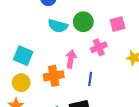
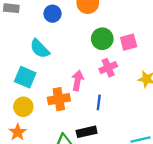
green circle: (83, 22) -> (102, 39), moved
cyan semicircle: (58, 26) -> (40, 49), moved, turned 30

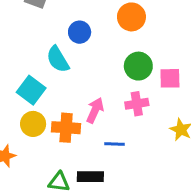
blue circle: (53, 14) -> (80, 32), moved
blue line: (99, 102) -> (114, 144), turned 70
yellow circle: (23, 107) -> (33, 124), moved

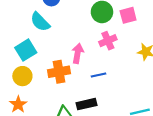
cyan square: (31, 90) -> (26, 50), turned 35
yellow circle: (33, 124) -> (22, 76), moved

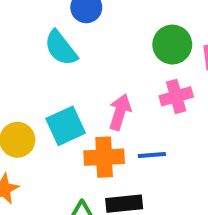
cyan square: (26, 50) -> (66, 126), moved
orange cross: (59, 72) -> (104, 157), moved

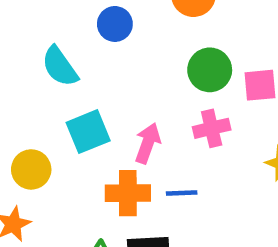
cyan semicircle: (61, 48) -> (60, 67), moved
cyan square: (66, 126) -> (88, 132), moved

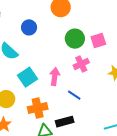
orange cross: (128, 193) -> (38, 108), moved
blue line: (182, 193) -> (74, 95), turned 48

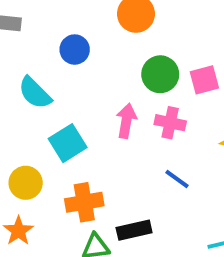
pink cross: (81, 64) -> (170, 123), turned 35
pink arrow: (55, 77) -> (126, 121), moved
blue line: (74, 95) -> (177, 179), moved

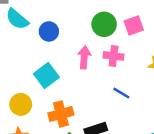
blue circle: (75, 50) -> (49, 31), moved
cyan semicircle: (35, 93) -> (17, 19), moved

